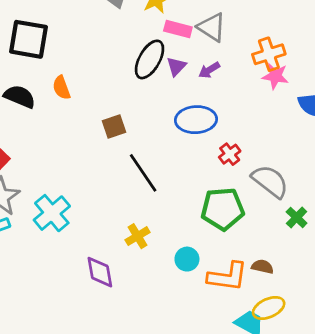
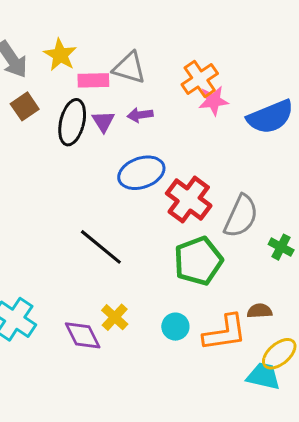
purple arrow: (209, 70) -> (140, 115), turned 40
brown square: (114, 126) -> (25, 106), moved
red cross: (230, 154) -> (189, 199), size x1.8
gray semicircle: (270, 181) -> (241, 216), turned 93
purple diamond: (100, 272) -> (83, 335), moved

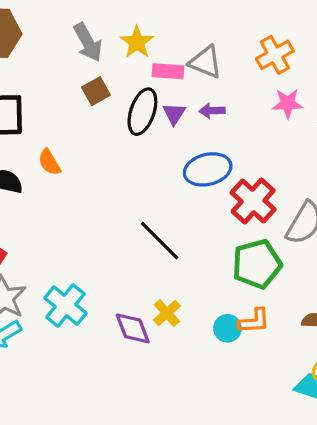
orange cross: (200, 79) -> (275, 55), moved
orange L-shape: (225, 333) -> (254, 321), moved, size x0.7

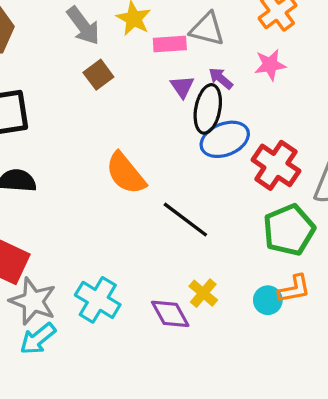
pink star: (288, 103) -> (270, 65), moved
purple arrow: (212, 111) -> (221, 78), turned 50
black ellipse: (142, 112) -> (208, 109), moved
orange semicircle: (49, 162) -> (126, 173), moved, size x1.6

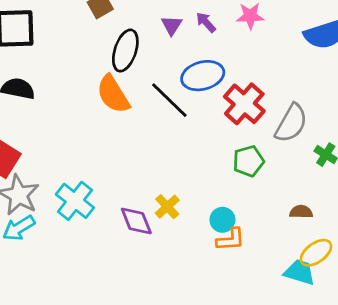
black ellipse: (208, 109) -> (125, 51), moved
black line: (185, 220) -> (169, 100), moved
green pentagon: (289, 230) -> (248, 161), size x0.7
orange L-shape: (294, 289) -> (231, 240), moved

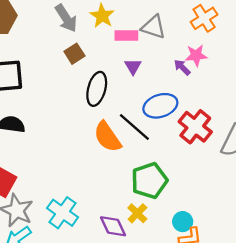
purple arrow: (206, 22) -> (182, 67), moved
orange semicircle: (113, 94) -> (107, 137), moved
green pentagon: (248, 161) -> (149, 181), moved, size x1.4

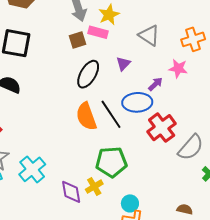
pink rectangle: (126, 36) -> (98, 32), moved
purple arrow: (182, 67) -> (155, 84), moved, turned 77

